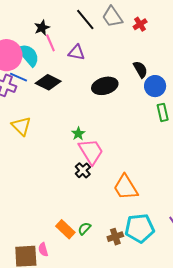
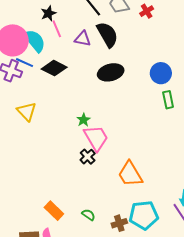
black semicircle: (140, 69) -> (107, 35), moved, size x1.5
green semicircle: (84, 228) -> (88, 215), turned 80
orange rectangle: (65, 229) -> (54, 211), moved

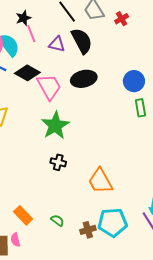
green star: (83, 120) -> (55, 125), size x2.0
pink trapezoid: (96, 138) -> (49, 87), moved
black cross: (88, 157) -> (58, 162), turned -35

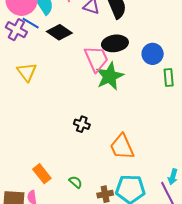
blue circle: (134, 81) -> (153, 54), moved
pink trapezoid: (49, 87) -> (96, 59), moved
green star: (55, 125) -> (110, 76), moved

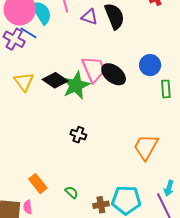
black diamond: (59, 32) -> (55, 80), moved
black ellipse: (115, 43) -> (114, 74), moved, turned 45
green star: (110, 76) -> (76, 85), moved
orange trapezoid: (122, 147) -> (146, 147), moved, turned 52

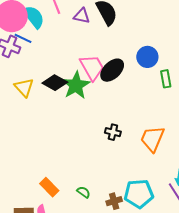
black ellipse: (114, 74) -> (112, 70), turned -75
black cross: (78, 135) -> (113, 132), moved

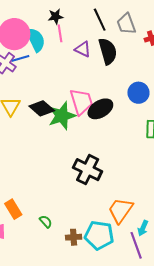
blue line: (23, 38) -> (20, 58), turned -54
blue circle: (147, 57) -> (138, 93), moved
black cross: (113, 132) -> (88, 170), size x1.8
orange trapezoid: (152, 139) -> (120, 210), moved

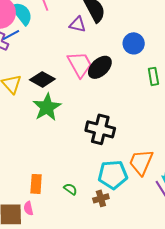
purple triangle: (83, 49) -> (78, 24), moved
green star: (62, 116) -> (47, 107), moved
orange rectangle: (13, 209) -> (36, 184), turned 48
cyan pentagon: (99, 235) -> (113, 175), moved

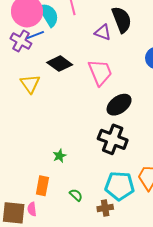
black ellipse: (100, 67) -> (119, 105), moved
black diamond: (42, 79) -> (60, 64), moved
green star: (47, 107) -> (59, 156), moved, size x0.5

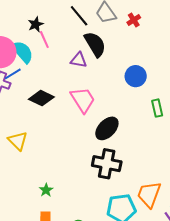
yellow triangle: (30, 84) -> (18, 141), moved
green star: (59, 156) -> (46, 190), moved

